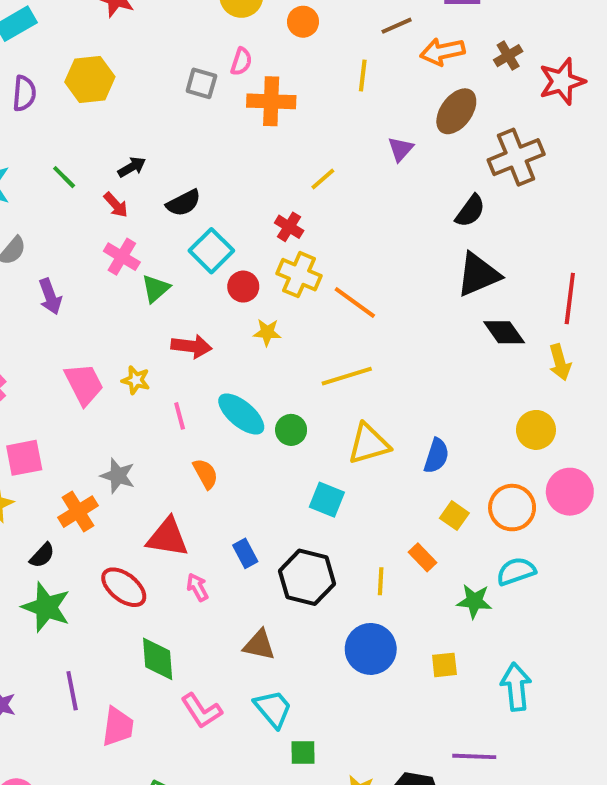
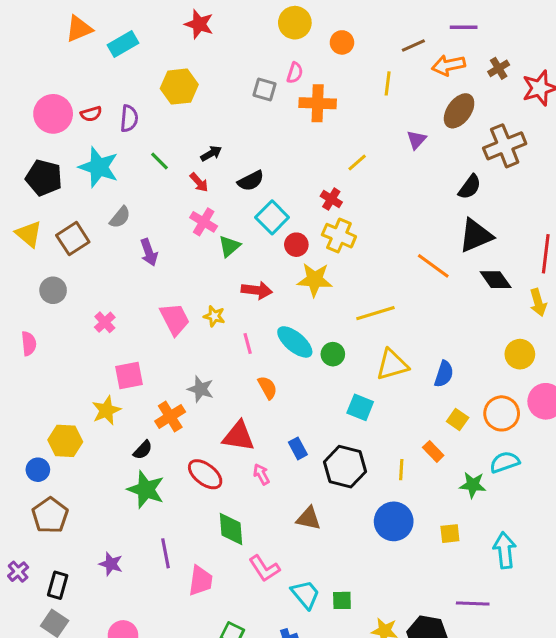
purple semicircle: (24, 93) -> (129, 118), moved
orange line: (355, 302) -> (433, 266), moved
yellow star: (267, 332) -> (315, 280), size x1.6
cyan trapezoid: (273, 709) -> (305, 594), moved

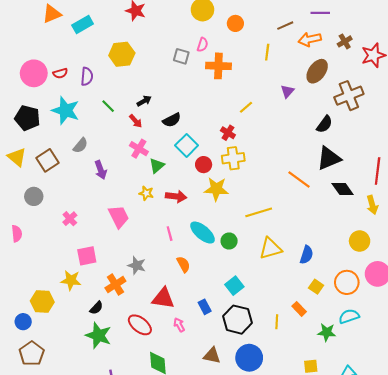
yellow cross: (339, 236) -> (233, 158), turned -30
yellow star: (214, 316) -> (146, 193), moved
cyan square: (360, 407) -> (234, 286), moved, turned 30
yellow star: (106, 410) -> (71, 280), turned 30
blue circle: (394, 521) -> (249, 358), moved

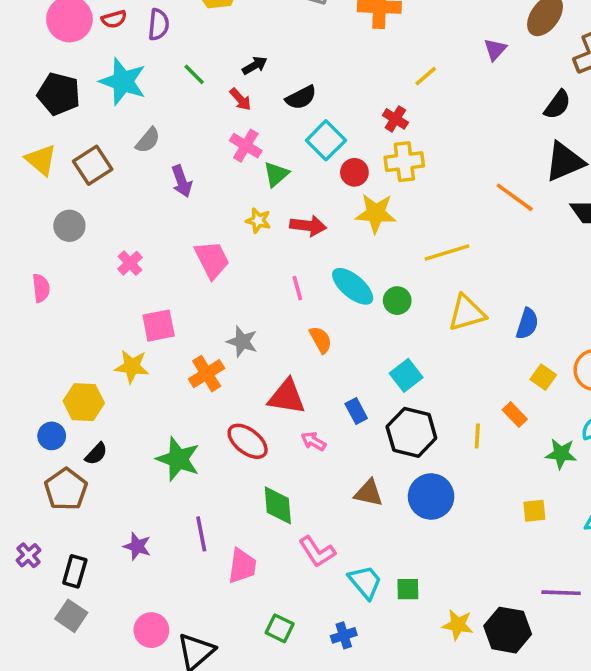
black semicircle: (96, 308) -> (96, 454), moved
pink arrow: (179, 325) -> (313, 441), turned -32

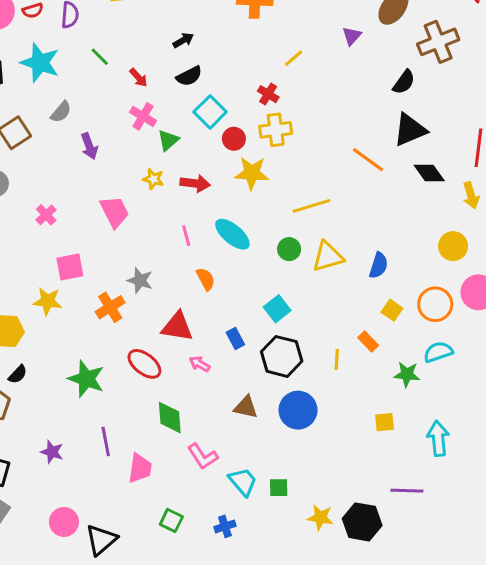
black arrow: (255, 65) -> (183, 40), moved
green circle: (397, 301) -> (289, 249), moved

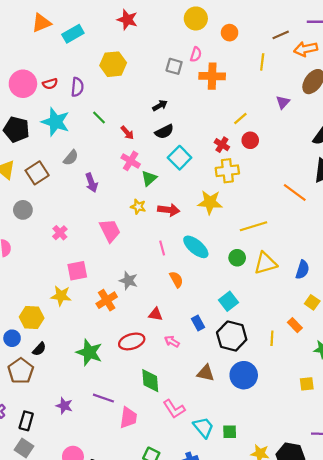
red circle: (234, 139) -> (250, 140), moved
red triangle: (177, 327) -> (156, 314), size x0.6
red ellipse: (144, 364) -> (132, 341), turned -55
purple line: (106, 441) -> (103, 398), turned -60

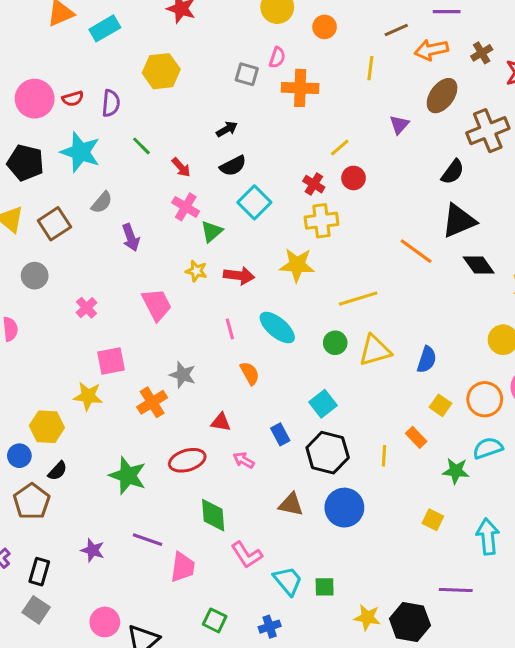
yellow square: (307, 384) -> (433, 520), turned 32

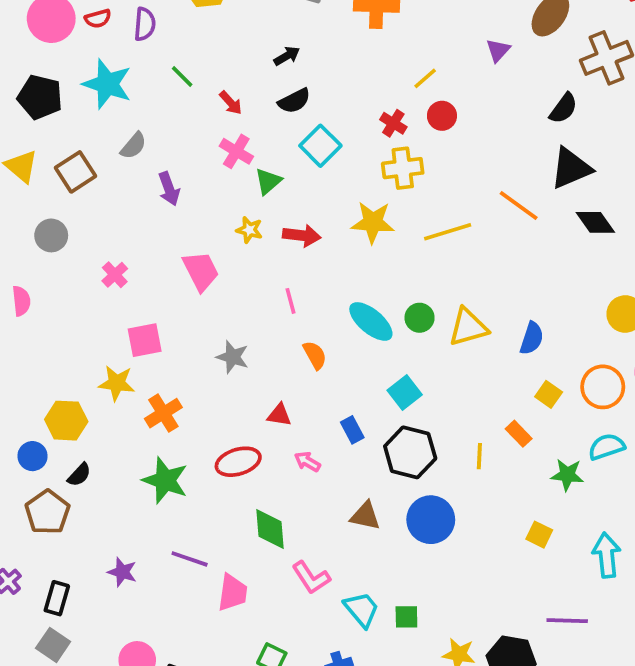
yellow line: (358, 299) -> (448, 232), moved
cyan ellipse: (277, 328) -> (371, 321), moved
orange cross: (152, 402) -> (163, 413), moved

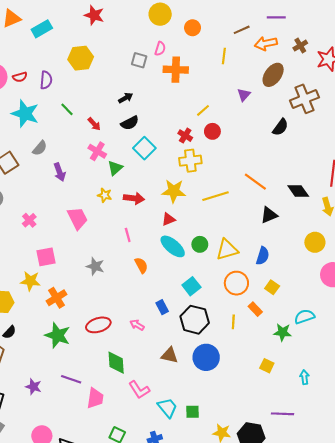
black triangle: (571, 168) -> (269, 215), moved, size x0.7
orange circle: (603, 387) -> (236, 283), moved
red triangle: (279, 415) -> (168, 219), moved, turned -32
cyan arrow: (606, 555) -> (304, 377), size x0.6

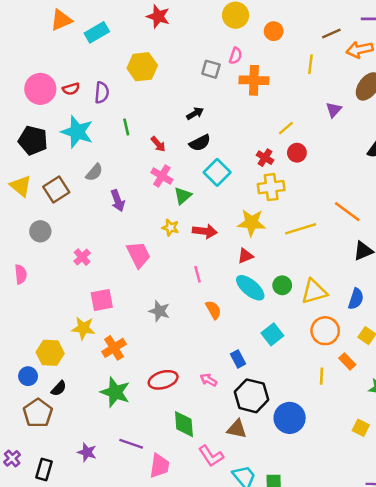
green line: (67, 109) -> (126, 127), turned 32
black hexagon: (195, 320) -> (251, 396), moved
brown triangle: (169, 355) -> (237, 429), moved

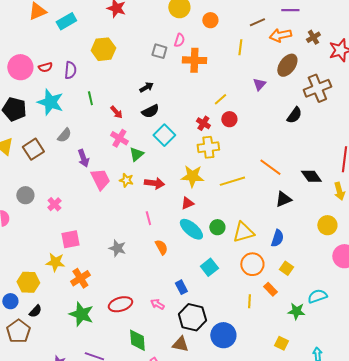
gray circle: (40, 231) -> (25, 195), moved
pink trapezoid: (139, 255) -> (100, 179), moved

